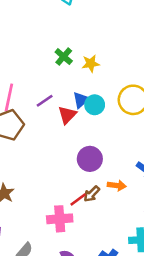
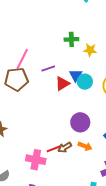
green cross: (64, 57) -> (71, 39), turned 32
blue triangle: (81, 100) -> (76, 75), turned -32
purple circle: (90, 159) -> (80, 122), moved

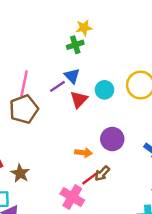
yellow star: (90, 50) -> (84, 28), moved
blue triangle: (76, 75) -> (72, 76), moved
orange arrow: (85, 146) -> (83, 153), moved
pink cross: (36, 160) -> (72, 197), turned 36

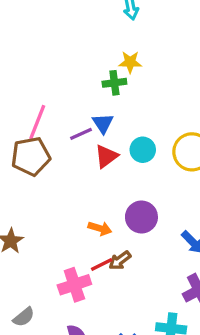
pink cross: (72, 197) -> (74, 285), turned 30

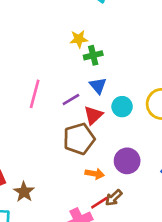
yellow star: (130, 62) -> (79, 39), moved
blue triangle: (103, 123) -> (98, 86), moved
brown pentagon: (31, 156) -> (79, 139), moved

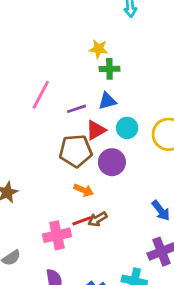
blue triangle: (98, 86) -> (107, 101), turned 42
purple circle: (127, 161) -> (112, 162), moved

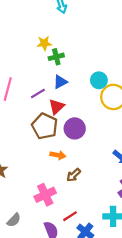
cyan circle: (127, 128) -> (99, 80), moved
brown pentagon: (76, 151) -> (45, 126), turned -30
red line: (82, 221) -> (70, 216), moved

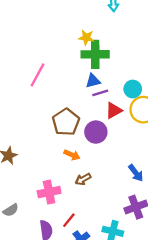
green cross: (56, 57) -> (95, 54), size x1.6
purple line: (38, 93) -> (100, 93), moved
red triangle: (57, 107) -> (114, 110), moved
red line: (70, 216) -> (69, 220), turned -32

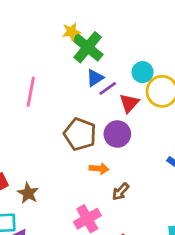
green cross: (95, 54) -> (88, 47), turned -32

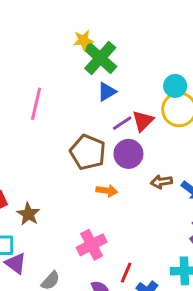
cyan circle: (143, 72) -> (175, 86), moved
purple line: (108, 88) -> (122, 123), moved
brown arrow: (121, 192) -> (161, 182), moved, turned 36

